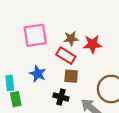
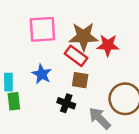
brown star: (71, 39) -> (83, 37), size x1.6

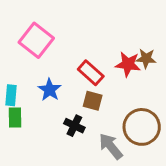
pink square: (42, 29) -> (36, 40), moved, turned 36
brown star: (83, 37) -> (146, 58), moved, size x0.6

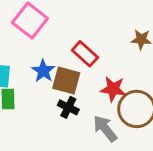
red star: (128, 64) -> (113, 89), moved
brown square: (93, 101) -> (66, 80), moved, size x1.4

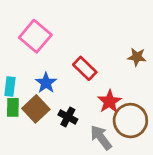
brown square: (66, 80) -> (36, 109), moved, turned 30
red star: (113, 89) -> (109, 102), turned 30

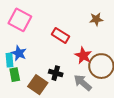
blue star: (46, 83) -> (19, 53), moved
brown square: (36, 109) -> (38, 85), moved

